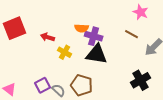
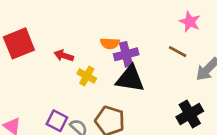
purple cross: (94, 36) -> (126, 54), turned -30
purple square: (43, 85) -> (57, 121), turned -35

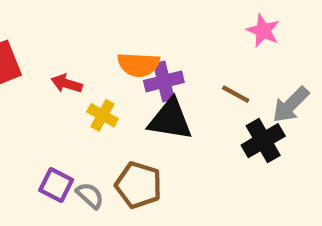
orange semicircle: (110, 43) -> (138, 65), size x1.4
brown line: (178, 52) -> (236, 94), moved
black cross: (190, 114) -> (263, 141), moved

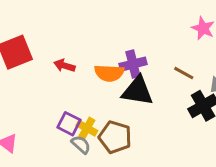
orange semicircle: (138, 65) -> (109, 73), moved
yellow cross: (103, 115) -> (87, 128), moved
purple square: (56, 185) -> (69, 124), moved

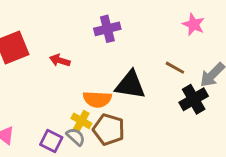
purple cross: (133, 64) -> (107, 29), moved
orange semicircle: (109, 73) -> (97, 99), moved
purple square: (69, 124) -> (51, 141), moved

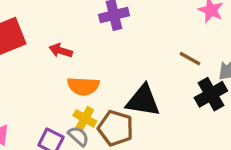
black triangle: (130, 85) -> (143, 101), moved
orange semicircle: (97, 99) -> (83, 86), moved

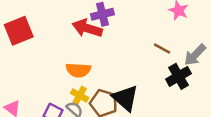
red arrow: (61, 51) -> (87, 28), moved, size x1.6
black triangle: (143, 101) -> (125, 98), moved, turned 32

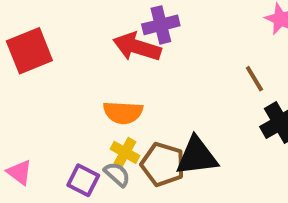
brown line: (162, 49) -> (254, 79), turned 30
black triangle: (125, 98) -> (197, 156), turned -48

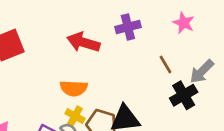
purple cross: (161, 25) -> (128, 27), moved

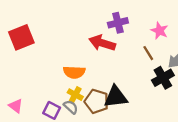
pink star: (184, 23) -> (159, 31), moved
red arrow: (83, 42) -> (102, 43), moved

